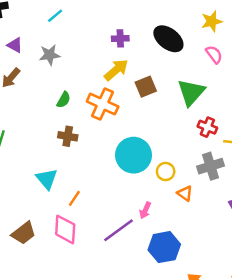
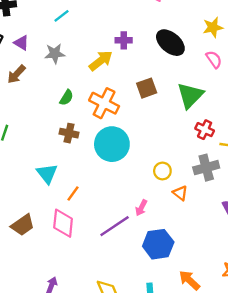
yellow arrow: (116, 70) -> (101, 61), moved
cyan circle: (134, 155) -> (112, 144), moved

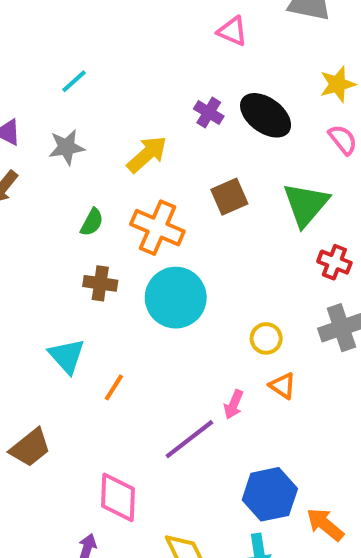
purple cross: (124, 40) -> (209, 112), moved, turned 35
orange triangle: (180, 193) -> (283, 386), moved
pink diamond: (63, 223) -> (118, 497), moved
blue hexagon: (158, 244) -> (270, 494), moved

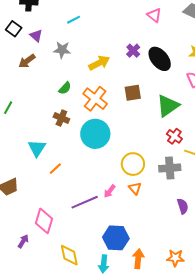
yellow circle: (266, 338) -> (133, 164), size x1.5
orange arrow: (325, 525) -> (138, 259), turned 42

